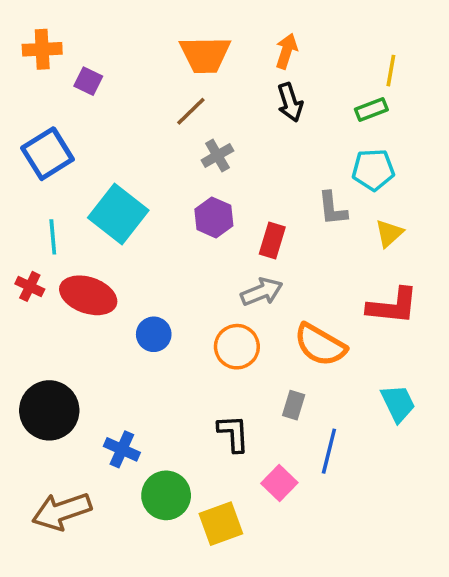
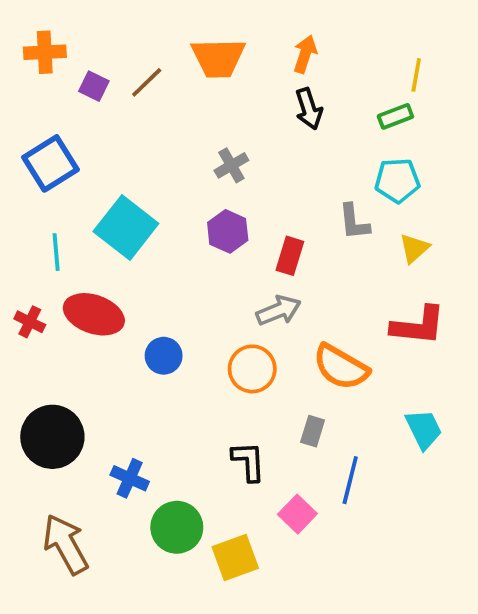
brown line: (191, 111) -> (147, 82), moved
red cross: (30, 286) -> (30, 322), moved
brown arrow: (62, 511) -> (66, 544), turned 80

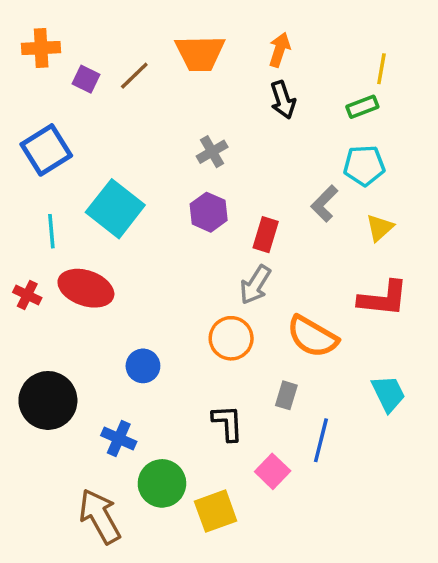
gray L-shape: (354, 222) -> (324, 204), turned 51
gray arrow: (279, 311) -> (255, 285), turned 144
blue circle: (164, 356) -> (143, 366), moved
brown arrow: (66, 544) -> (100, 516), moved

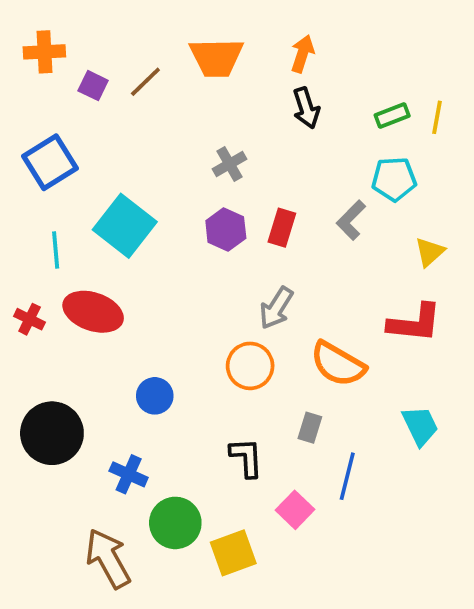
yellow line: (381, 69) -> (437, 117), moved
yellow triangle: (380, 228) -> (430, 252), moved
red rectangle: (266, 235) -> (282, 228), moved

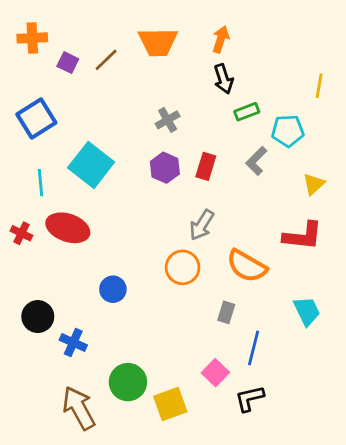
green rectangle: (392, 115) -> (247, 112), moved
black circle: (52, 433) -> (38, 317), size x0.7
black L-shape: (246, 458) -> (249, 398), moved, turned -100
blue cross: (129, 474) -> (73, 342), moved

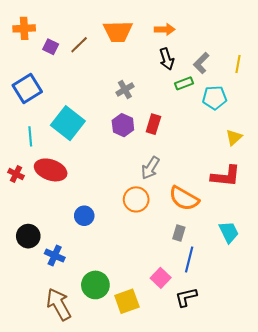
orange arrow: (221, 39) -> (165, 29), turned 72
gray L-shape: (256, 161) -> (201, 63), moved
gray rectangle: (226, 312) -> (179, 233), moved

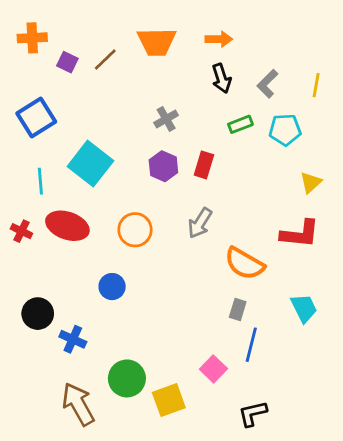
green rectangle: (184, 83) -> (240, 124), moved
orange circle: (136, 199) -> (135, 230), moved
black L-shape: (186, 297) -> (253, 414), moved

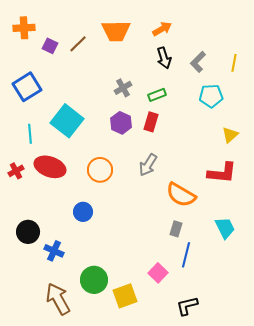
orange arrow: (219, 39) -> (162, 29), turned -30
green rectangle: (240, 124) -> (157, 95), moved
red cross: (21, 231) -> (16, 171), turned 35

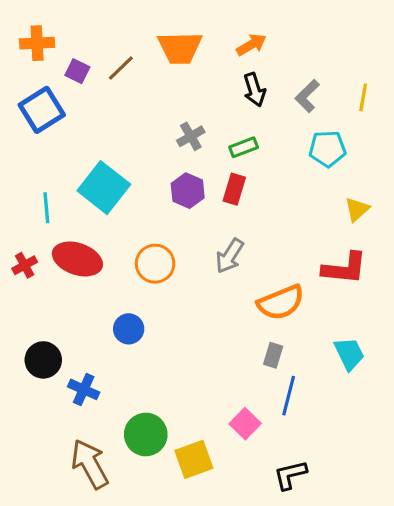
blue square: (27, 87) -> (42, 110), moved
orange semicircle: (181, 195) -> (281, 302), turned -52

